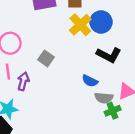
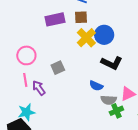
gray square: (46, 58) -> (58, 68), turned 32
purple arrow: (23, 81) -> (39, 88), turned -49

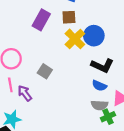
purple rectangle: (55, 19) -> (41, 20), turned -48
gray square: (58, 68) -> (45, 71), turned -32
blue semicircle: (96, 86) -> (99, 86), moved

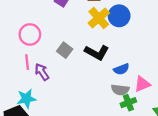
black L-shape: (102, 66) -> (97, 52), moved
blue semicircle: (99, 86) -> (121, 69), turned -48

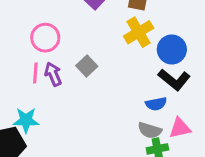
blue circle: (119, 16) -> (172, 49), moved
black L-shape: (97, 52) -> (174, 80), moved
purple arrow: (42, 72) -> (53, 74), moved

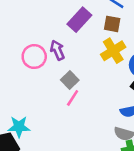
pink line: (35, 73) -> (73, 98), moved, turned 30
purple arrow: (53, 74) -> (57, 50), moved

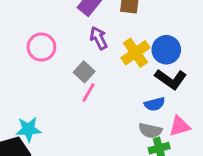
purple arrow: (57, 50) -> (99, 38), moved
yellow cross: (113, 51) -> (135, 53), moved

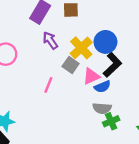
gray square: (84, 72) -> (71, 65), moved
black L-shape: (171, 79) -> (112, 65), turned -70
pink triangle: (180, 126) -> (91, 76), moved

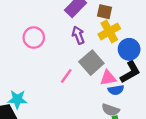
yellow cross: (81, 48) -> (109, 31), moved
gray square: (71, 65) -> (91, 63), size x1.5

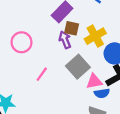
brown square: (104, 12) -> (72, 28), moved
pink line: (66, 76) -> (42, 74), moved

